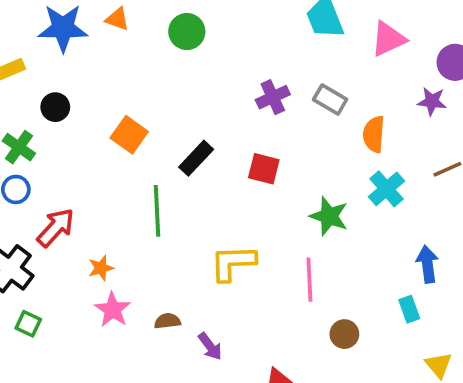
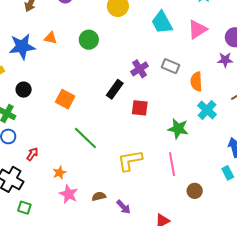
black rectangle: (196, 158) -> (115, 89), moved
green line: (157, 211) -> (85, 138), turned -36
red arrow: (56, 228) -> (32, 154), size x0.6

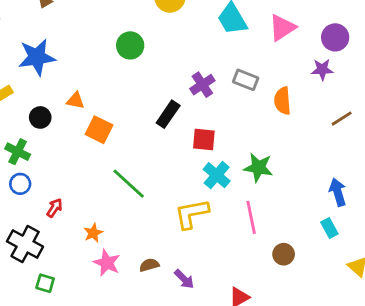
orange triangle: (51, 38) -> (75, 101), moved
cyan cross: (207, 110) -> (217, 175), moved

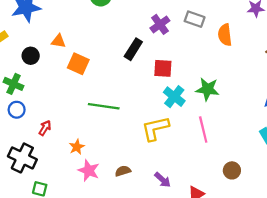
green line: (129, 184) -> (104, 106), turned -32
brown circle: (284, 254) -> (232, 170), moved
purple arrow: (184, 279) -> (163, 180), moved

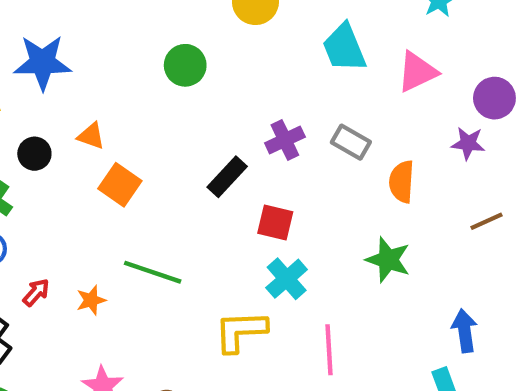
green star: (207, 89) -> (388, 260), moved
orange star: (77, 147) -> (91, 300), moved

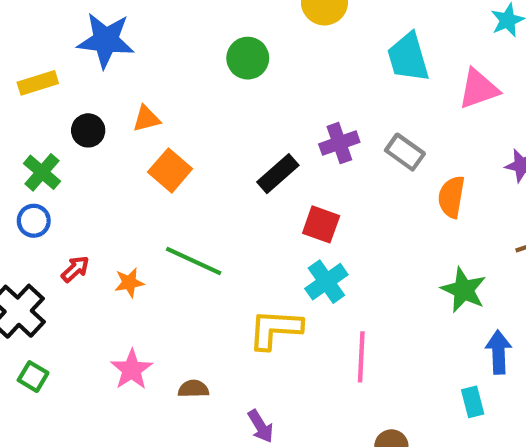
orange triangle: (91, 136) -> (146, 119), turned -40
green star: (388, 260) -> (464, 290), moved

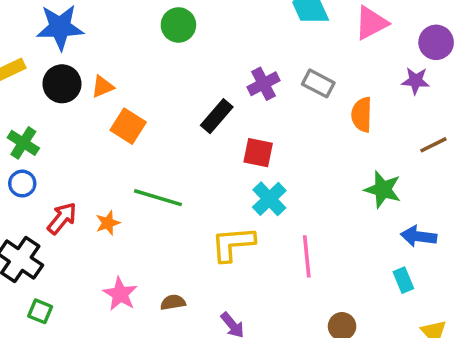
black circle: (88, 130) -> (62, 84), moved, size x1.4
red arrow: (75, 269) -> (62, 218), size x1.4
blue arrow: (498, 352) -> (419, 236), turned -72

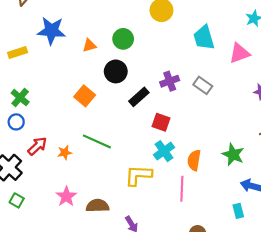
black circle: (62, 84) -> (116, 71), moved
orange triangle: (103, 87) -> (89, 45), moved
orange semicircle: (362, 115) -> (194, 160), moved
brown semicircle: (173, 302) -> (97, 206), size x1.5

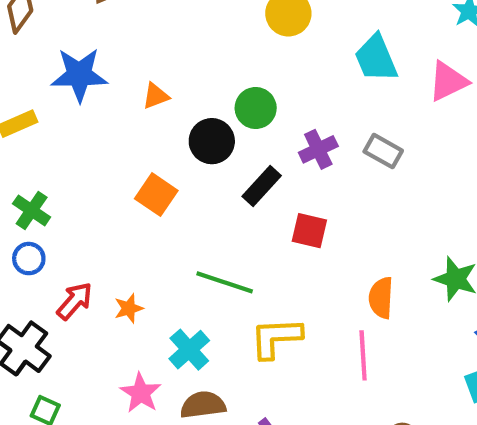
green circle: (123, 39) -> (256, 108), moved
green line: (97, 141) -> (225, 282), moved
cyan cross: (164, 151) -> (189, 350), moved

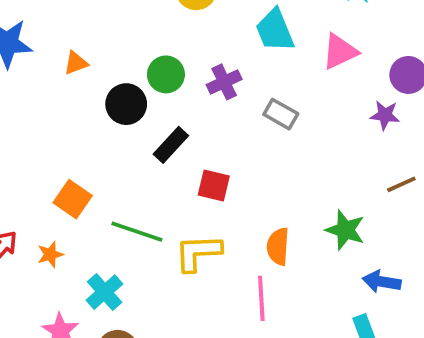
purple cross: (318, 149) -> (224, 82), moved
orange square: (156, 195) -> (73, 199), moved
yellow L-shape: (276, 338) -> (198, 253), moved

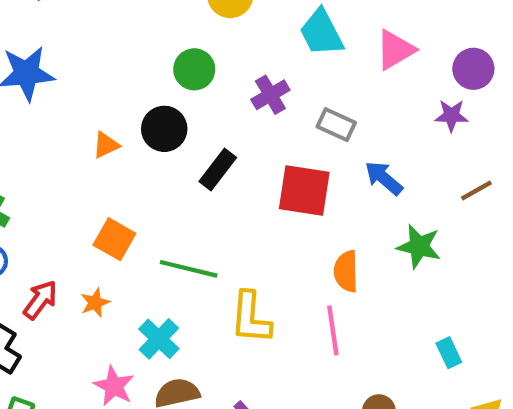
orange triangle: (76, 63) -> (106, 145), moved
green circle: (166, 74) -> (194, 69), moved
red square: (214, 185) -> (304, 190), moved, size x1.5
yellow L-shape: (198, 253) -> (251, 318), moved, turned -78
blue arrow: (382, 282) -> (384, 178), moved, turned 36

